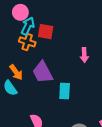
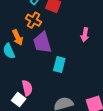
orange cross: (27, 42) -> (33, 20), moved

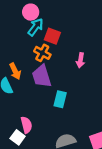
orange cross: (33, 20) -> (42, 53), moved
pink arrow: (85, 35) -> (80, 60), moved

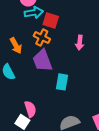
cyan arrow: (36, 27) -> (34, 13), turned 48
orange arrow: (15, 71) -> (16, 46), moved

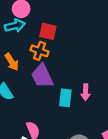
cyan arrow: (34, 13) -> (15, 26), moved
pink arrow: (80, 43) -> (86, 92), moved

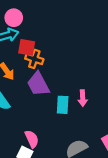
red square: (48, 31) -> (27, 47), moved

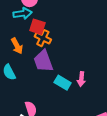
cyan rectangle: (63, 105) -> (63, 83), turned -70

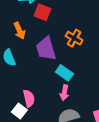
orange cross: (43, 38) -> (74, 38), moved
pink arrow: (81, 79) -> (64, 93), moved

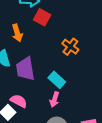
purple trapezoid: (46, 49) -> (25, 69), moved
pink semicircle: (29, 98) -> (19, 101), turned -56

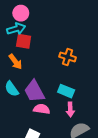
red square: (42, 17) -> (24, 41), moved
pink semicircle: (19, 101) -> (42, 109), moved

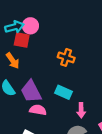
pink circle: (21, 13) -> (30, 26), moved
pink arrow: (70, 109) -> (81, 110), moved

